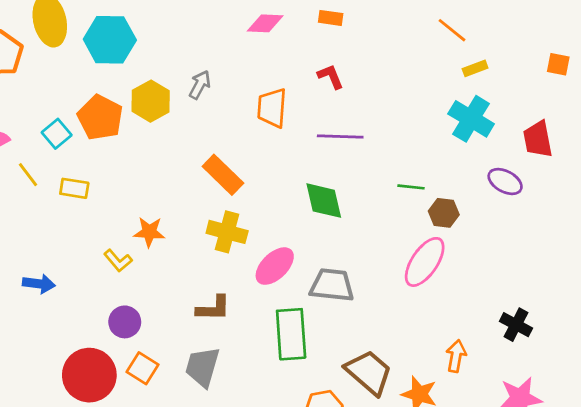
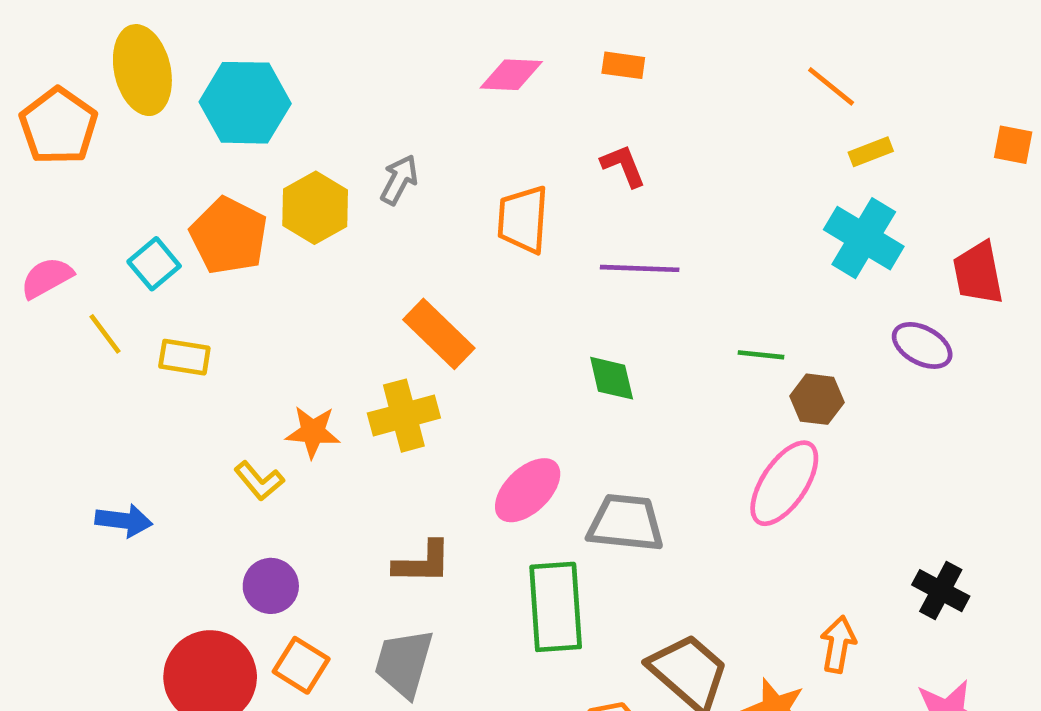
green diamond: (324, 201) -> (612, 378), size x0.7
yellow cross: (227, 232) -> (404, 416), moved, turned -30

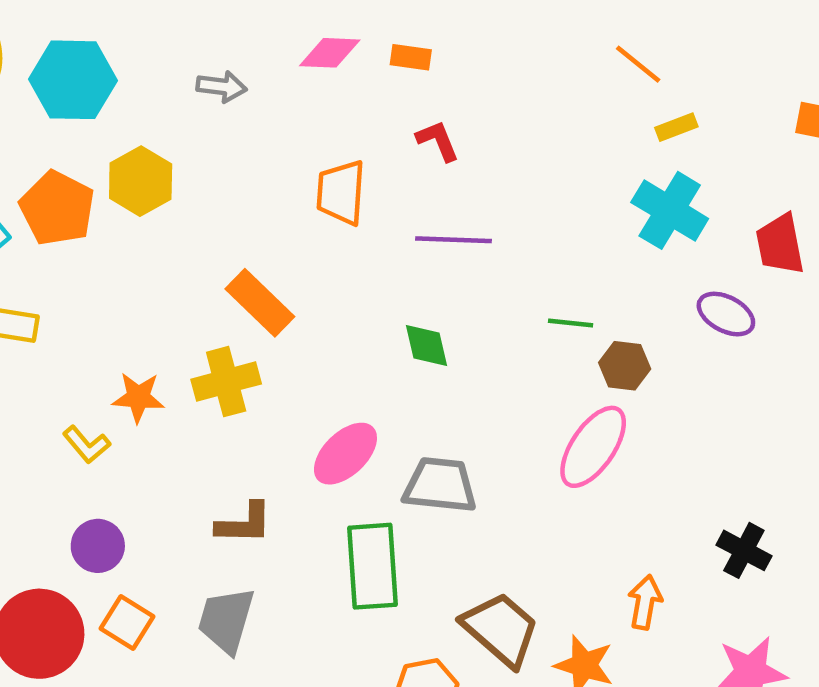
orange rectangle: (623, 65) -> (411, 57), moved
gray arrow: (399, 180) -> (222, 87), moved, turned 69

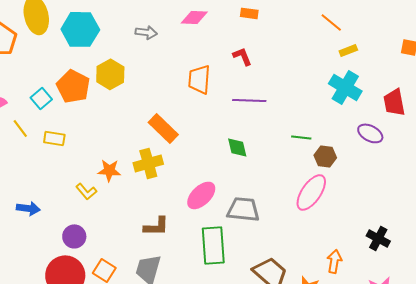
orange rectangle: (411, 57) -> (249, 13), moved
purple circle: (98, 546) -> (74, 236), moved

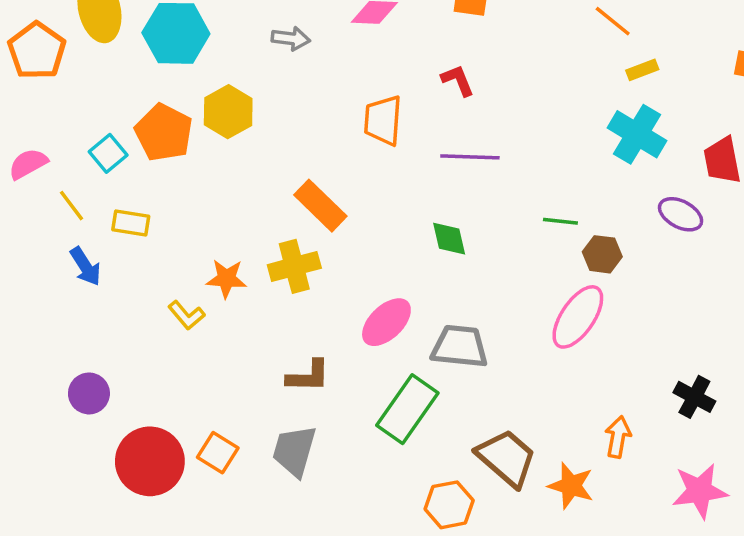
blue arrow: (28, 208) -> (85, 266), moved, turned 50
purple circle: (74, 236) -> (89, 393), moved
green rectangle: (213, 245) -> (407, 409), turned 39

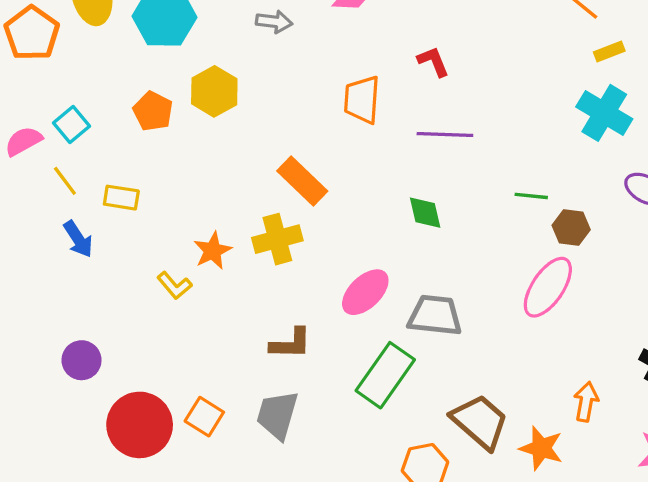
orange pentagon: (164, 132) -> (153, 111), size x0.7
cyan square: (108, 153) -> (72, 125), moved
orange star: (226, 279) -> (213, 251), turned -30

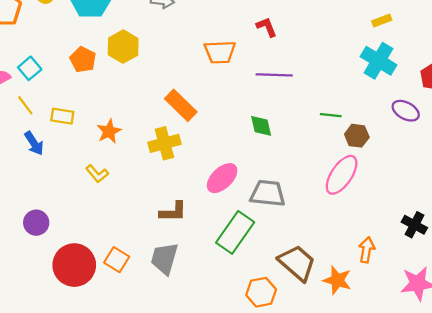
orange trapezoid: (362, 100) -> (220, 52), turned -96
orange star: (213, 251) -> (109, 131), moved

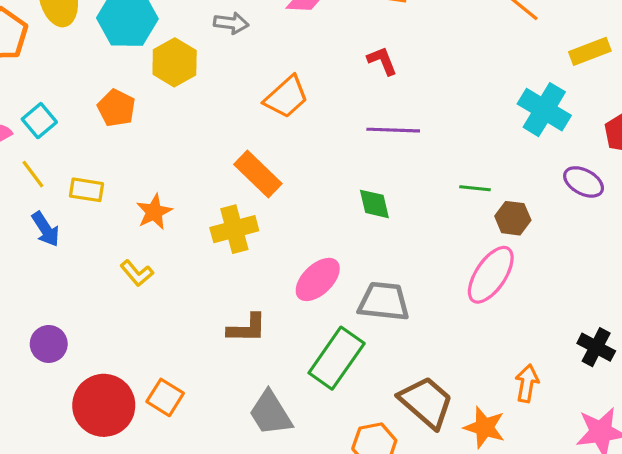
yellow rectangle: (382, 21) -> (590, 51), moved, size x1.4
yellow hexagon: (123, 47) -> (175, 62), moved
orange trapezoid: (220, 52) -> (286, 97), moved, turned -40
gray trapezoid: (164, 259) -> (271, 413), moved, turned -48

